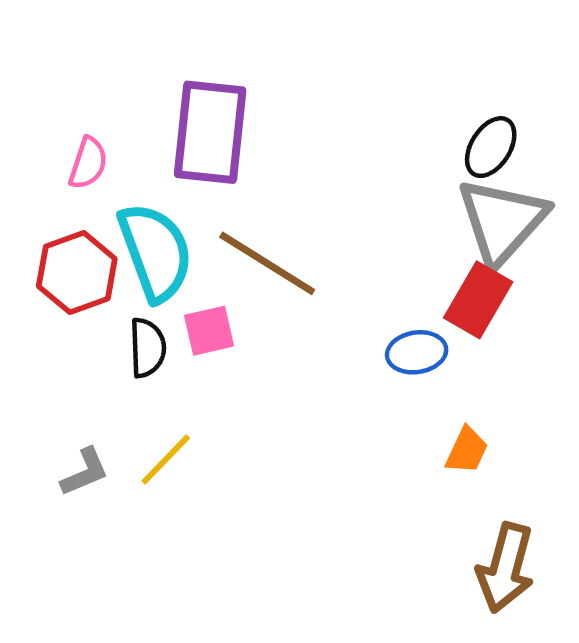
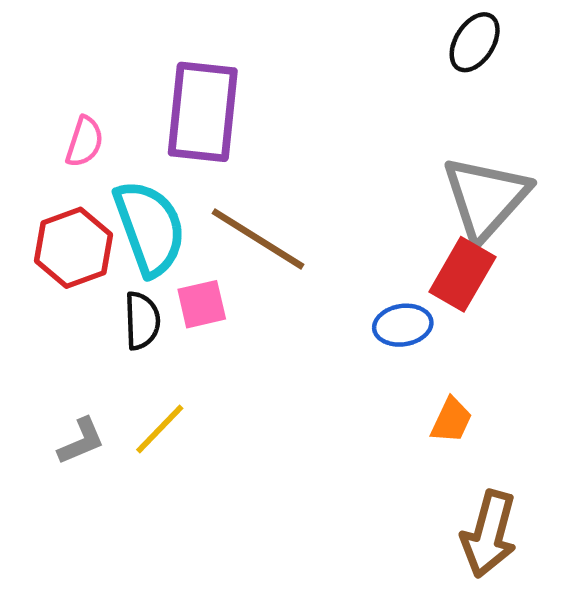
black ellipse: (491, 147) -> (475, 42), moved

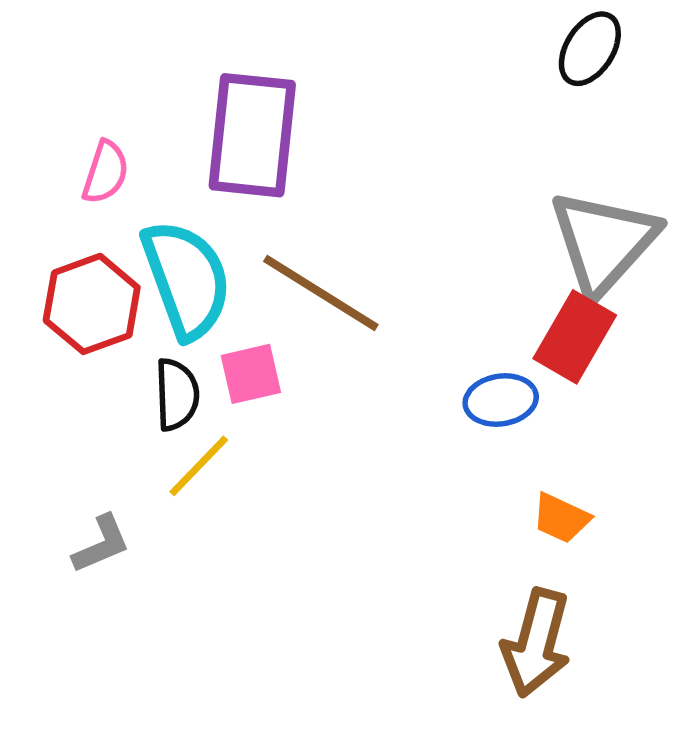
orange trapezoid: (451, 420) -> (561, 518), turned 90
yellow line: (160, 429) -> (199, 466), moved
brown arrow: (489, 534) -> (536, 643), moved

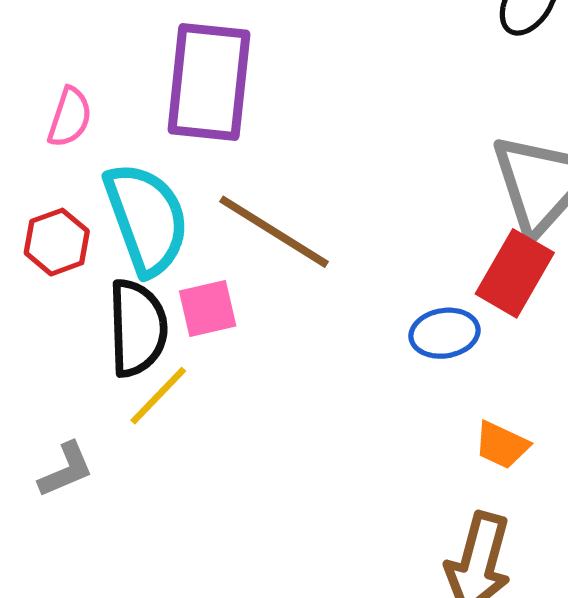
red hexagon: (92, 304) -> (57, 242), size x0.7
black semicircle: (177, 395) -> (137, 328), size x1.4

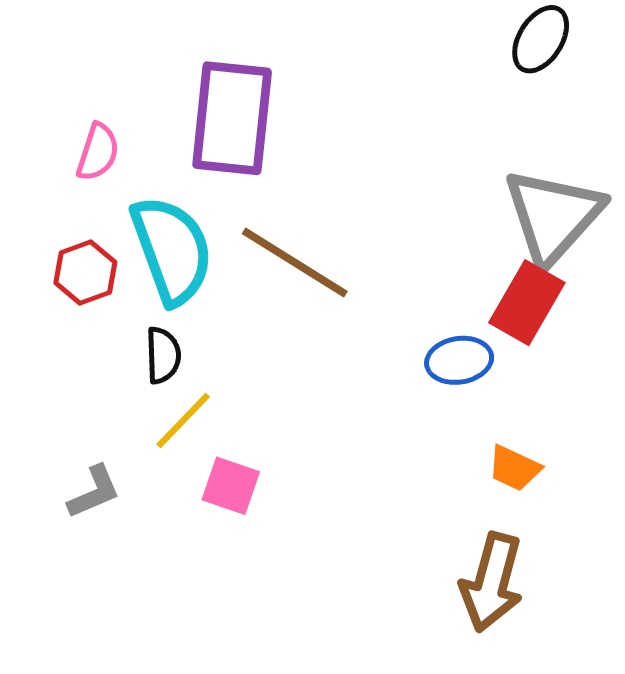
pink square: (208, 308) -> (231, 486), moved, turned 32
black semicircle: (137, 328) -> (163, 355), size x0.6

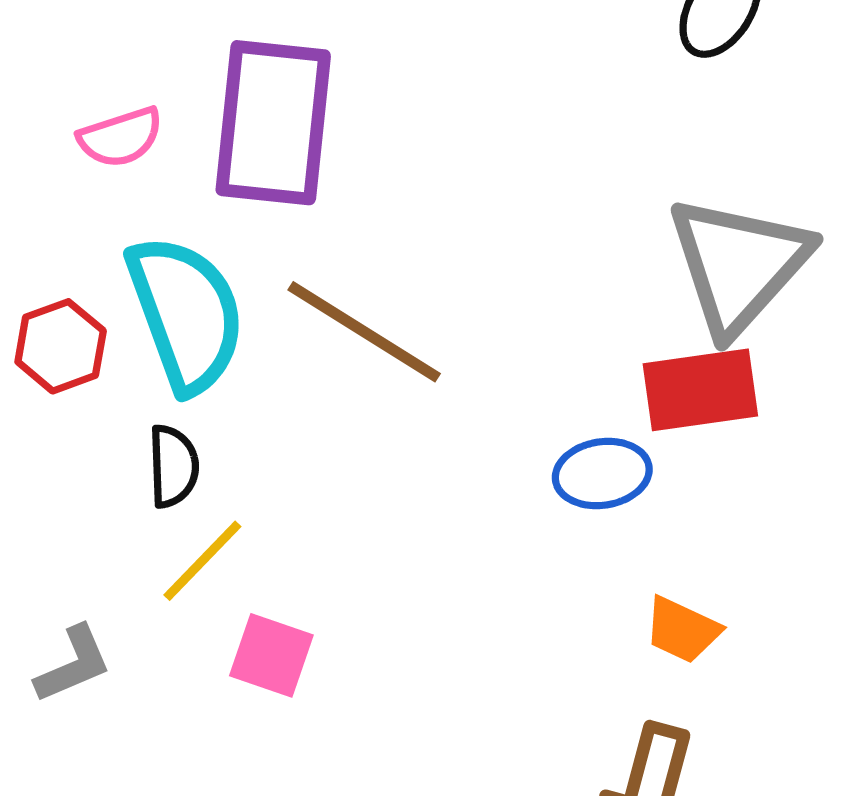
pink semicircle: (98, 152) -> (121, 137), moved, turned 54
red rectangle: (527, 303) -> (700, 390), turned 52

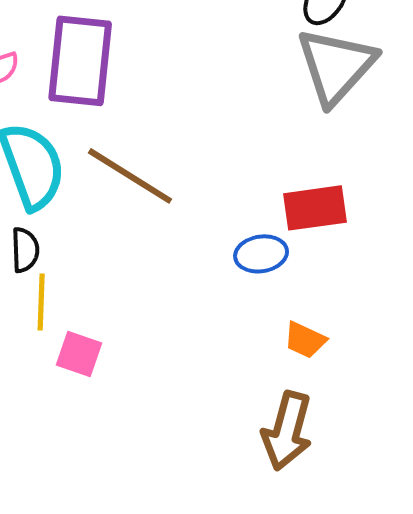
gray triangle: (739, 264) -> (336, 66), moved
yellow line: (202, 561) -> (41, 302), turned -42

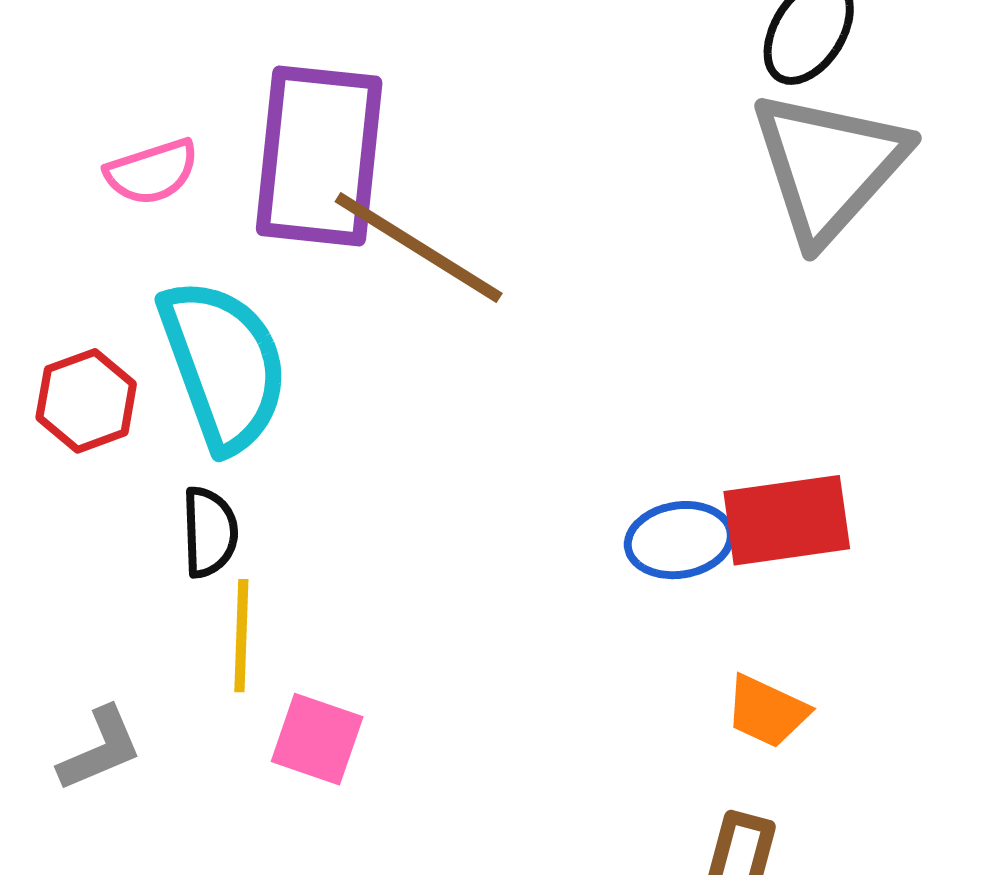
brown line: (130, 176) -> (419, 247), moved
red rectangle: (315, 208) -> (787, 520), moved

